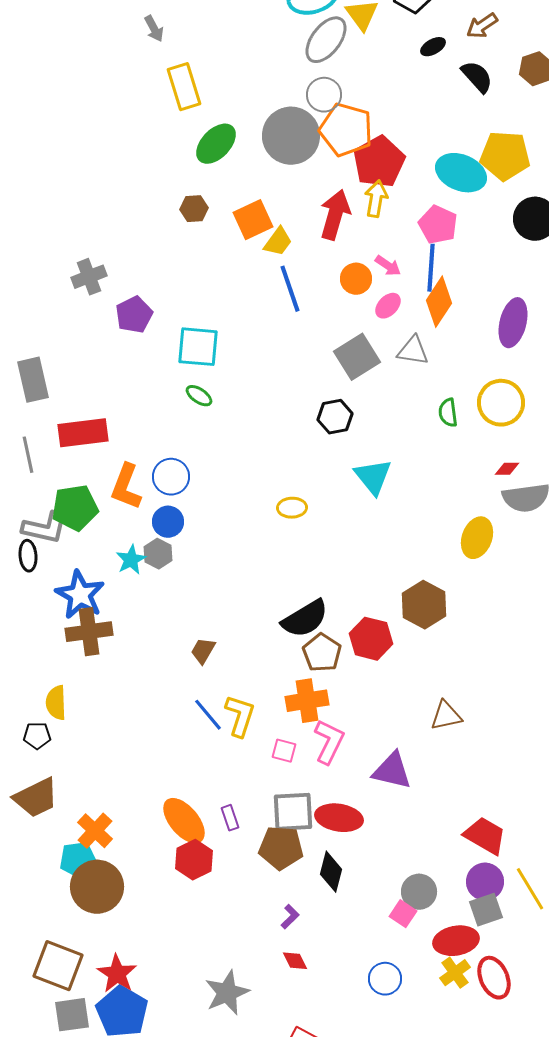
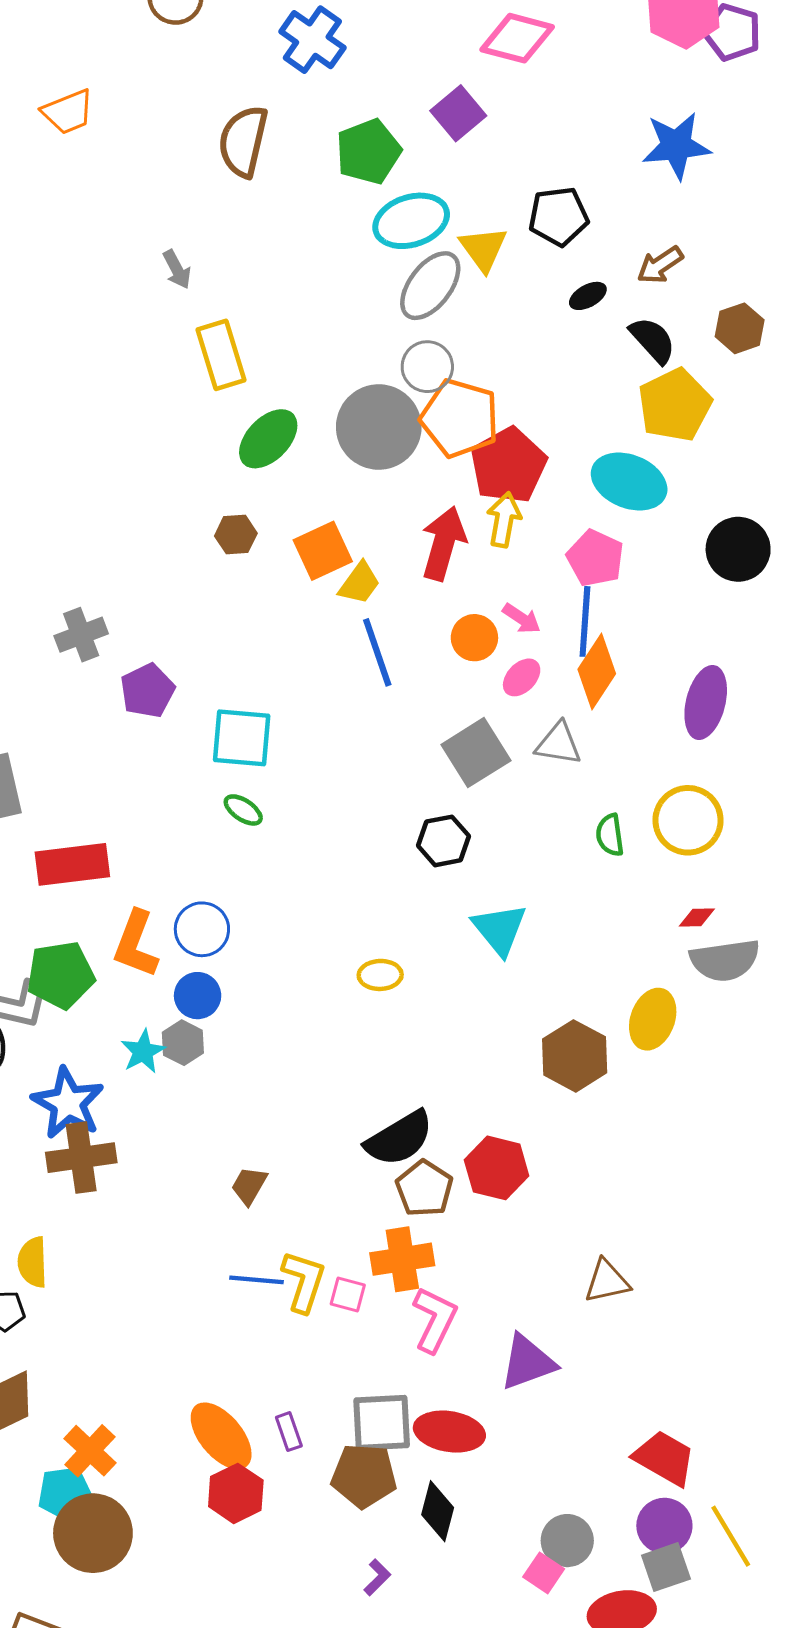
yellow pentagon: (505, 156) -> (675, 405), moved, turned -30
brown hexagon: (424, 605) -> (575, 1056), moved
blue line: (208, 715) -> (256, 1280), turned -45
pink square: (284, 751) -> (348, 1295), moved
purple triangle: (392, 771) -> (527, 1362), turned -33

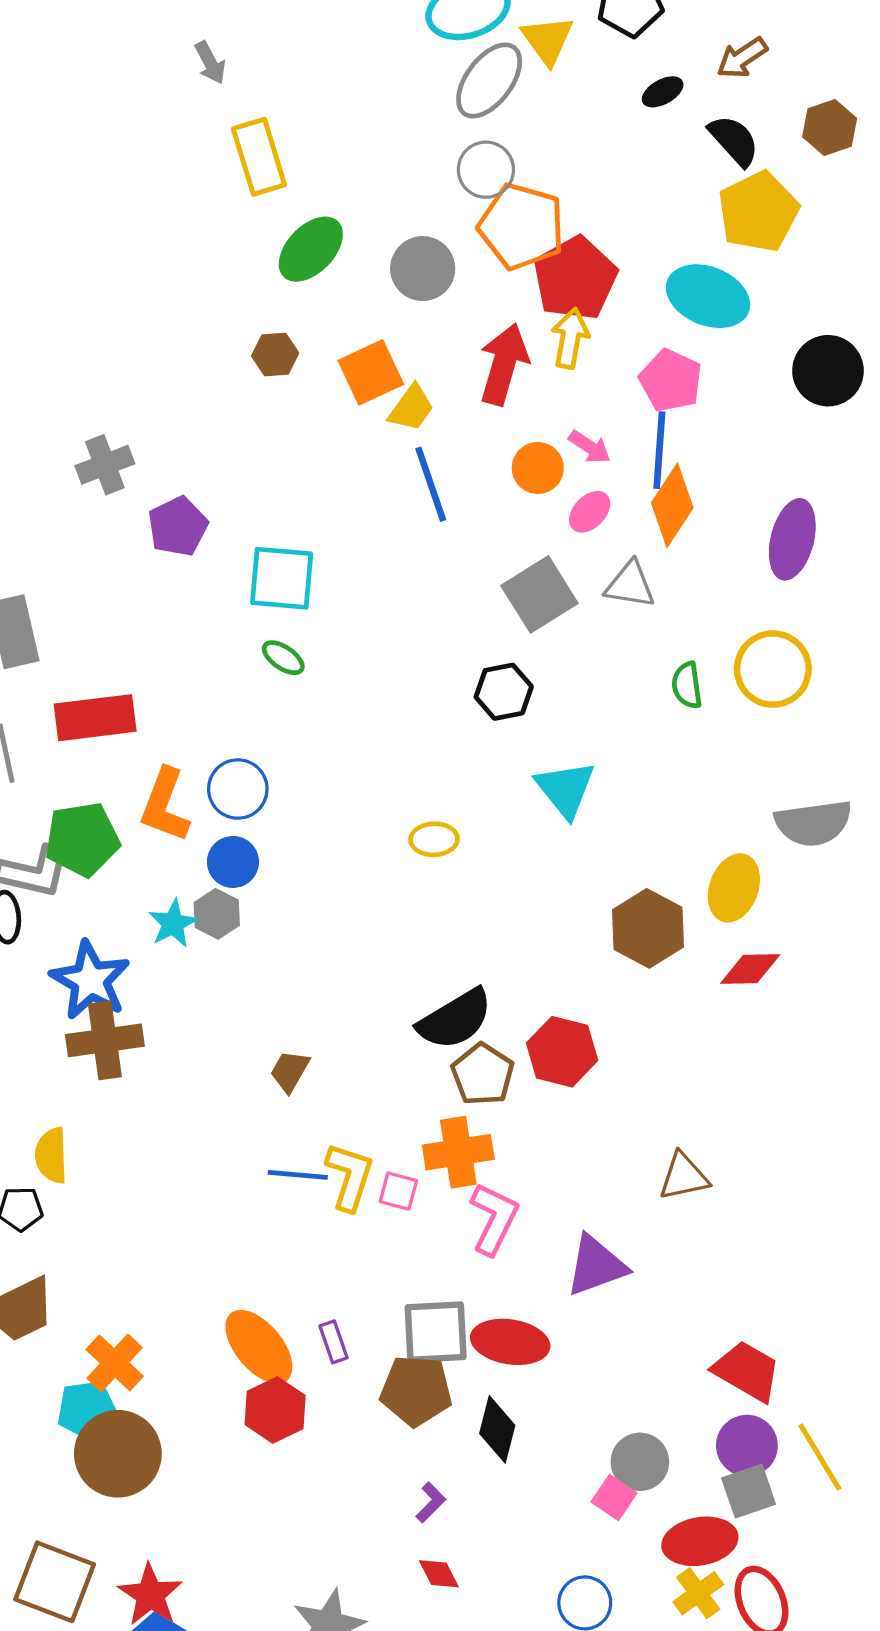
gray circle: (379, 427) -> (423, 269), moved, size x0.7
red diamond: (697, 918) -> (750, 969), moved, size x1.5

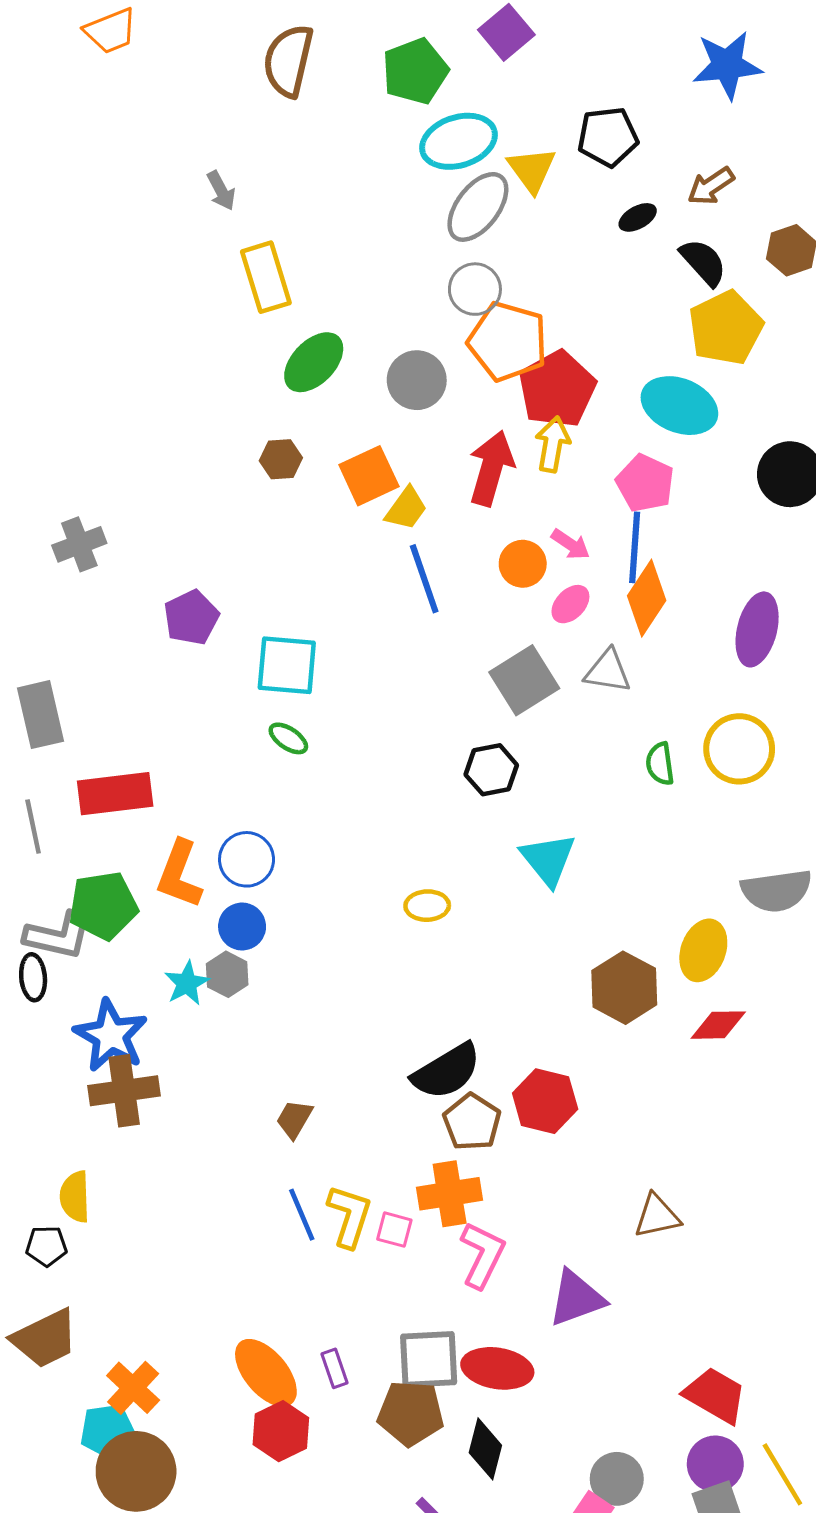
gray cross: (105, 465) -> (79, 544), moved
blue line: (298, 1175) -> (302, 1215), turned 62

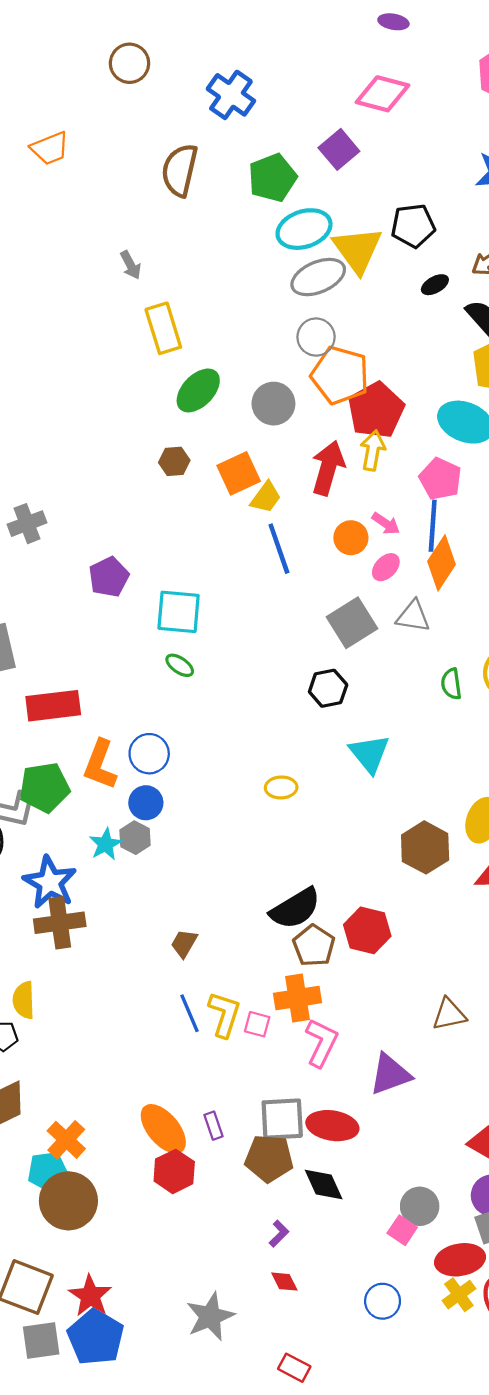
yellow triangle: (532, 170) -> (357, 250), size x1.4
gray ellipse: (478, 207) -> (318, 277), turned 30
black diamond: (485, 1449) -> (324, 1184), turned -39

